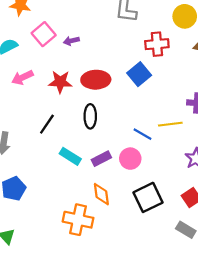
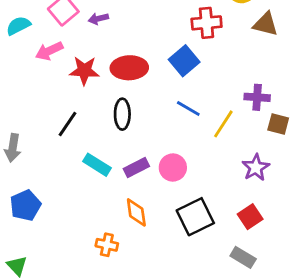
pink arrow: (22, 77) -> (49, 51), moved
yellow line: (170, 124) -> (223, 124), turned -50
blue line: (142, 134) -> (188, 109), moved
orange cross: (78, 220) -> (107, 245), size x0.6

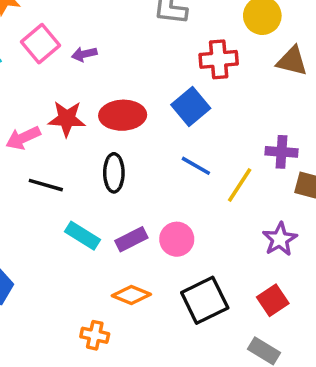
pink arrow: (49, 51) -> (23, 138), moved
black line: (67, 124) -> (46, 185), turned 72
orange diamond: (136, 212) -> (131, 295), turned -60

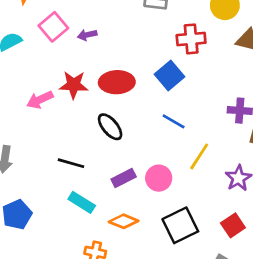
black ellipse: (114, 173) -> (110, 127), turned -40
black line: (46, 185) -> (71, 163), moved
yellow line: (240, 185) -> (199, 156), moved
cyan rectangle: (82, 236) -> (82, 202), moved

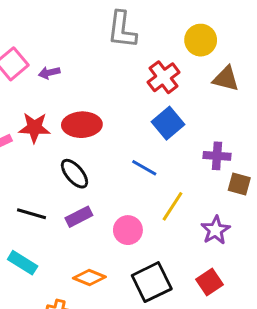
red cross: (191, 39) -> (164, 77), turned -32
blue square: (170, 75) -> (168, 123), moved
purple rectangle: (124, 178) -> (79, 217), moved
cyan rectangle: (82, 202) -> (23, 263), moved

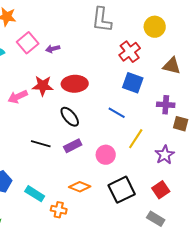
brown triangle: (226, 79) -> (172, 66), moved
blue square: (168, 123) -> (133, 83), turned -30
cyan rectangle: (23, 263) -> (35, 194), moved

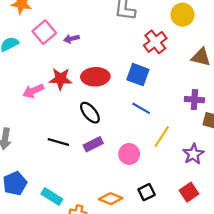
blue square: (133, 83) -> (138, 75), moved
orange diamond: (80, 187) -> (111, 199), moved
black square: (122, 190) -> (147, 192), size x0.6

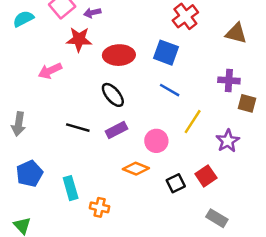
red star: (61, 79) -> (79, 39), moved
red square: (189, 192) -> (206, 176), moved
cyan rectangle: (52, 196) -> (71, 188), turned 42
orange diamond: (111, 199) -> (136, 169), moved

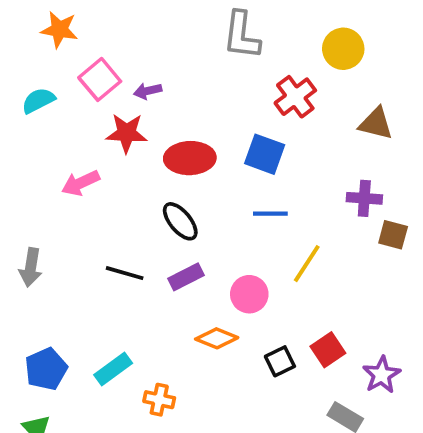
blue line: (170, 90) -> (270, 214), turned -30
purple star: (228, 141) -> (382, 375), moved
blue pentagon: (29, 174) -> (46, 369), moved
cyan rectangle: (71, 188) -> (113, 369), turned 70

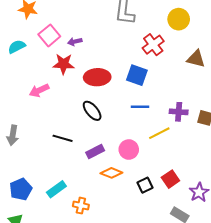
purple cross: (364, 198) -> (179, 112), moved
yellow line: (307, 264) -> (159, 133), turned 30
purple rectangle: (186, 277) -> (95, 152), moved

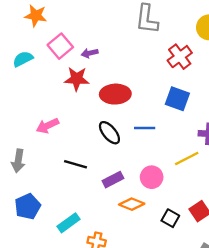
blue square: (137, 75) -> (177, 99), moved
pink arrow: (39, 90) -> (47, 126), moved
blue line: (140, 107) -> (145, 128), moved
black square: (145, 185) -> (170, 218), turned -35
blue pentagon: (21, 189) -> (28, 206), moved

